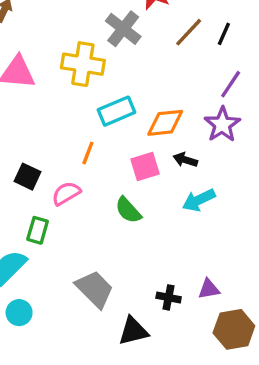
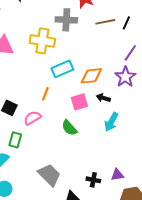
gray cross: (123, 29) -> (66, 20), turned -35
brown line: (189, 32) -> (105, 22), turned 36
cyan arrow: (199, 200) -> (111, 122), turned -36

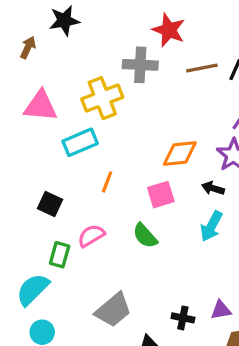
yellow cross: (42, 41) -> (102, 98), turned -30
cyan rectangle: (62, 69) -> (80, 142), moved
black arrow: (103, 98) -> (213, 188), moved
pink semicircle: (32, 118) -> (91, 236), moved
gray trapezoid: (49, 175) -> (113, 310), turned 95

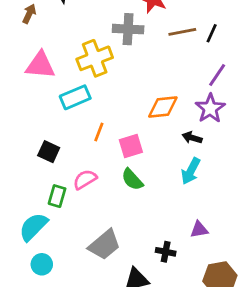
pink square: (161, 195) -> (131, 146), moved
purple triangle: (221, 310) -> (199, 230), moved

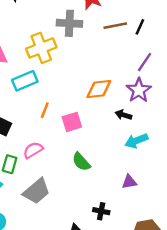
cyan arrow: (191, 171) -> (136, 141), moved, turned 40
green semicircle: (132, 179) -> (81, 162), moved
purple triangle: (199, 230) -> (129, 182), moved
gray trapezoid: (104, 245) -> (37, 191), moved

